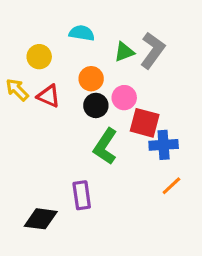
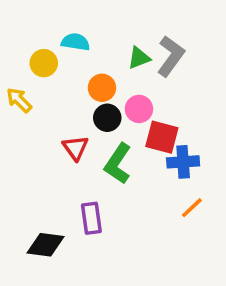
cyan semicircle: (82, 33) -> (75, 42), moved
red triangle: (49, 96) -> (75, 148), moved, turned 30

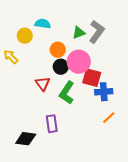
pink circle: (139, 109) -> (79, 62), size x1.5

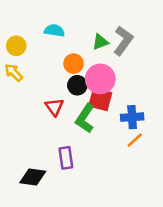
yellow circle: (25, 36) -> (16, 46), moved
red square: (92, 78) -> (100, 99), moved
orange line: (109, 118) -> (135, 140), moved

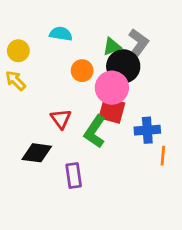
black circle: (77, 85) -> (123, 66), moved, size x1.5
orange line: (135, 140) -> (163, 156), moved, turned -42
black diamond: (33, 177) -> (37, 153), moved

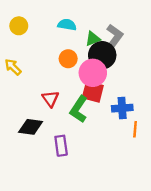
cyan semicircle: (61, 34) -> (67, 25), moved
yellow circle: (18, 51) -> (19, 26), moved

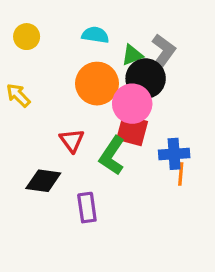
orange circle: (68, 59) -> (97, 84), size x1.6
orange line: (135, 129) -> (181, 174), moved

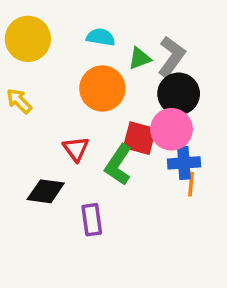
yellow circle: (27, 37) -> (28, 39), size x1.6
black circle: (146, 78) -> (179, 94), moved
pink circle: (132, 104) -> (172, 129), moved

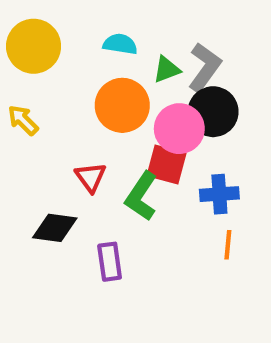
pink circle: (172, 129) -> (179, 129), moved
orange line: (191, 184) -> (228, 245), moved

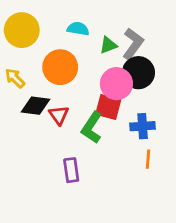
orange circle: (122, 105) -> (60, 67), moved
black diamond: (55, 228) -> (35, 106), moved

